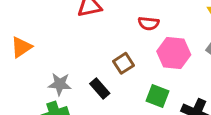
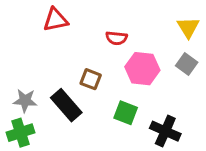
brown square: (123, 63) -> (91, 79), turned -36
black rectangle: (100, 89) -> (66, 105), size x1.5

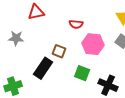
gray star: (25, 101) -> (16, 38), moved
black rectangle: (66, 105) -> (43, 68), turned 75

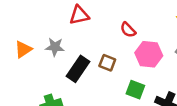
red semicircle: (76, 24) -> (128, 30), turned 40
black rectangle: (43, 68) -> (78, 69), moved

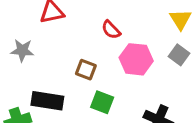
black rectangle: (78, 69) -> (47, 101), moved, turned 65
green square: (135, 90) -> (102, 102), moved

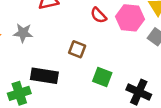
pink hexagon: (136, 59) -> (130, 18), moved
green square: (102, 102) -> (102, 77), moved

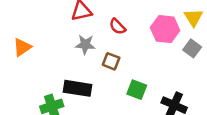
red semicircle: (99, 15) -> (117, 27), moved
gray star: (23, 33) -> (85, 45), moved

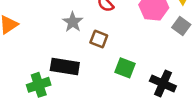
gray star: (85, 45) -> (73, 22), turned 30

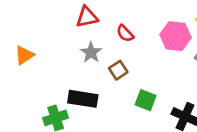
brown square: (99, 39) -> (118, 70), turned 36

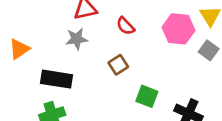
gray star: (91, 52) -> (77, 39), moved, turned 30
black rectangle: (83, 99) -> (57, 79), moved

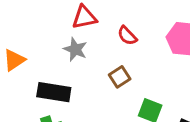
gray star: (77, 39) -> (75, 49), turned 30

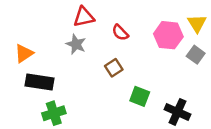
black rectangle: (54, 92) -> (40, 82), moved

